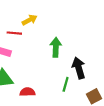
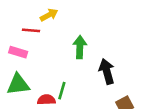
green line: (66, 84) -> (62, 91), moved

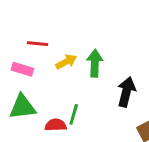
yellow arrow: (49, 15) -> (66, 62), moved
black arrow: (107, 71) -> (126, 92), turned 30

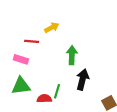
yellow arrow: (66, 62) -> (52, 28), moved
black arrow: (126, 92) -> (82, 80), moved

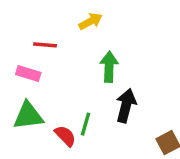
yellow arrow: (52, 28) -> (91, 21), moved
red semicircle: (44, 99) -> (65, 136), turned 48

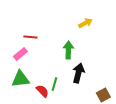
yellow arrow: (91, 21) -> (85, 23), moved
pink rectangle: (28, 74) -> (20, 54), turned -56

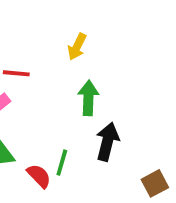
yellow arrow: (85, 23) -> (77, 47), moved, turned 144

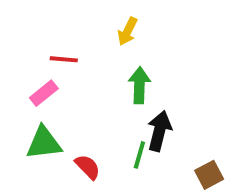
green line: (62, 163) -> (139, 155), moved

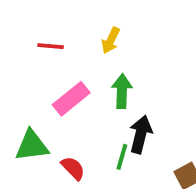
red line: (64, 59) -> (51, 46), moved
pink rectangle: (44, 93) -> (71, 99), moved, size x1.4

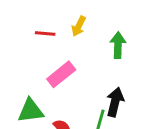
yellow arrow: (111, 40) -> (79, 26), moved
green arrow: (122, 91) -> (118, 45), moved

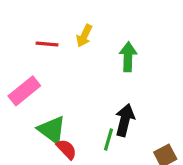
pink rectangle: (61, 74) -> (24, 91), moved
green triangle: (31, 111) -> (52, 130), moved, turned 44

